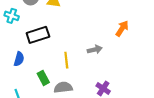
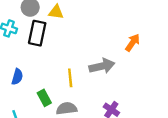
black rectangle: (38, 35) -> (37, 33), moved, turned -60
gray arrow: (95, 50) -> (102, 66), size x1.5

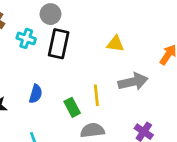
yellow triangle: (56, 12) -> (115, 44), moved
green rectangle: (44, 98) -> (72, 107), moved

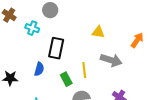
black rectangle: (59, 44) -> (56, 48), moved
gray arrow: (133, 82) -> (111, 60), turned 30

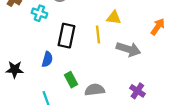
yellow line: (84, 70) -> (98, 35), moved
green rectangle: (66, 79) -> (71, 80), moved

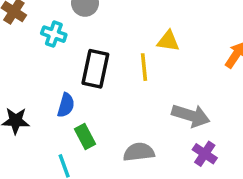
gray arrow: (128, 49) -> (191, 116), moved
green rectangle: (71, 80) -> (85, 136), moved

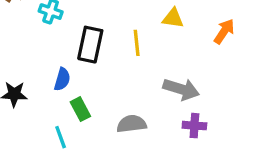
yellow triangle: (168, 41) -> (173, 18), moved
purple cross: (205, 154) -> (194, 126), turned -30

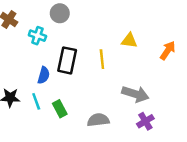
blue semicircle: (62, 79) -> (44, 75), moved
purple cross: (194, 126) -> (145, 121), turned -35
cyan line: (61, 137) -> (36, 101), moved

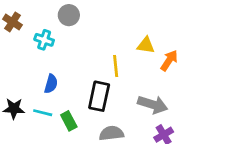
orange arrow: (168, 51) -> (169, 60), moved
black rectangle: (67, 60) -> (99, 96), moved
cyan line: (36, 101) -> (43, 113), turned -56

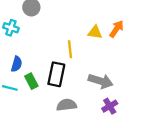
orange arrow: (169, 60) -> (117, 29), moved
green rectangle: (69, 121) -> (31, 81), moved

